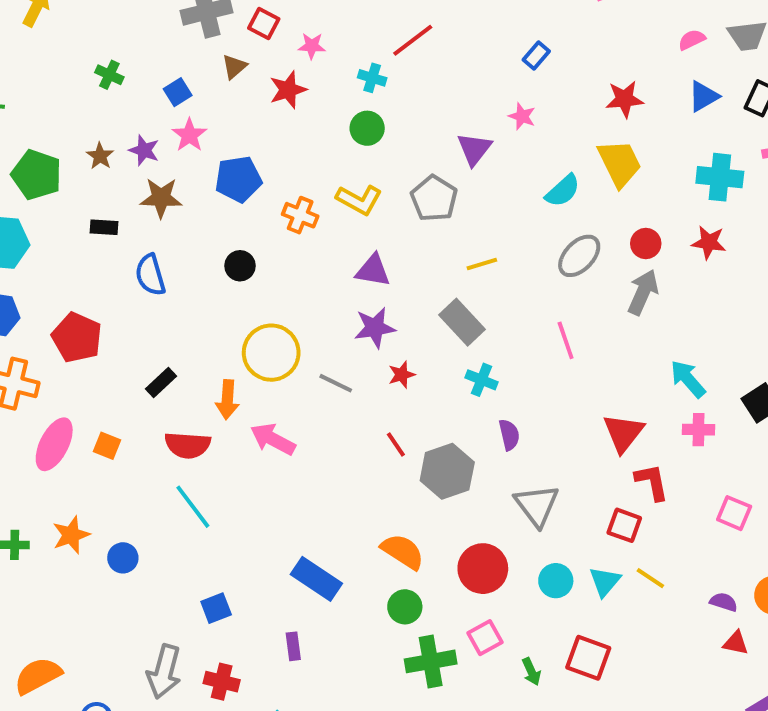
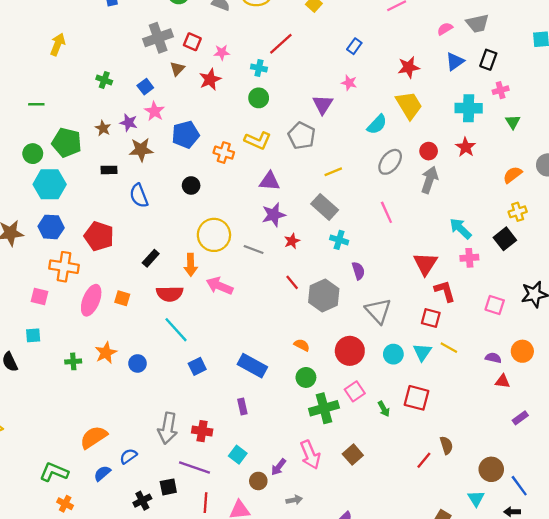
red star: (709, 242) -> (466, 147), turned 30
orange semicircle: (403, 552) -> (302, 345), size x0.6
blue square: (216, 608) -> (197, 366), moved

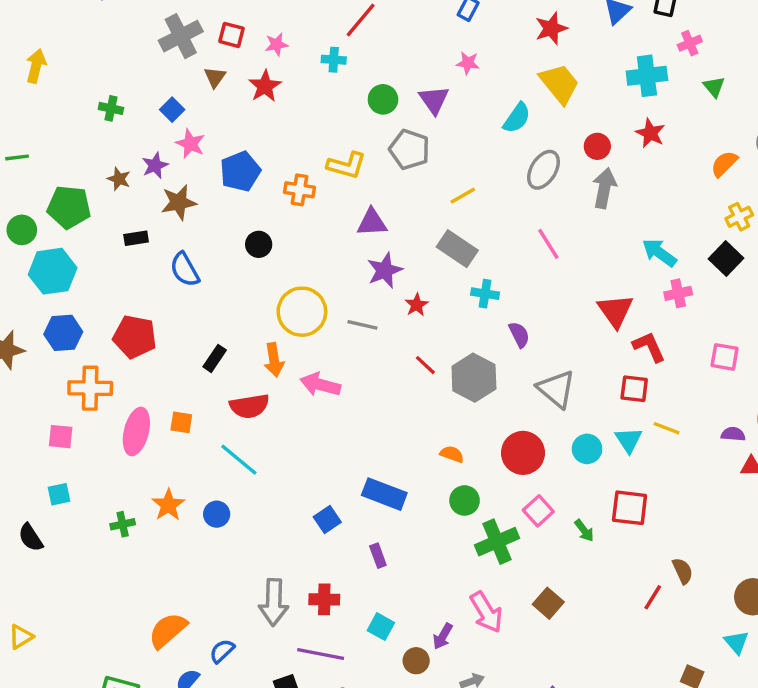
green circle: (259, 98) -> (383, 99), moved
purple star: (129, 123) -> (155, 165), turned -30
cyan line: (176, 330) -> (239, 460), moved
blue square: (197, 366) -> (327, 520), moved

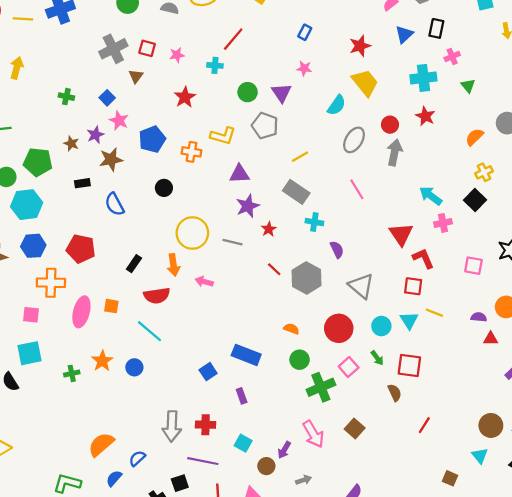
red star: (265, 86) -> (185, 97), moved
pink arrow: (320, 385) -> (204, 282), size x0.7
cyan square: (59, 494) -> (30, 353), size x1.6
green arrow: (584, 530) -> (377, 358), moved
brown semicircle: (683, 571) -> (395, 393), moved

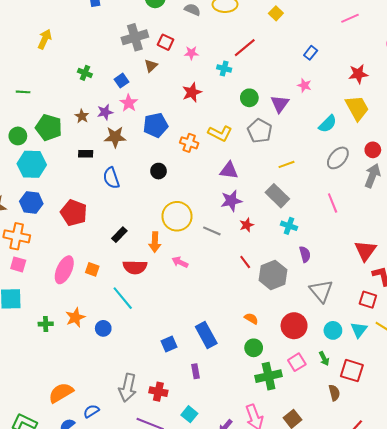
orange cross: (51, 283) -> (17, 236), moved
blue rectangle: (246, 355) -> (206, 335), turned 30

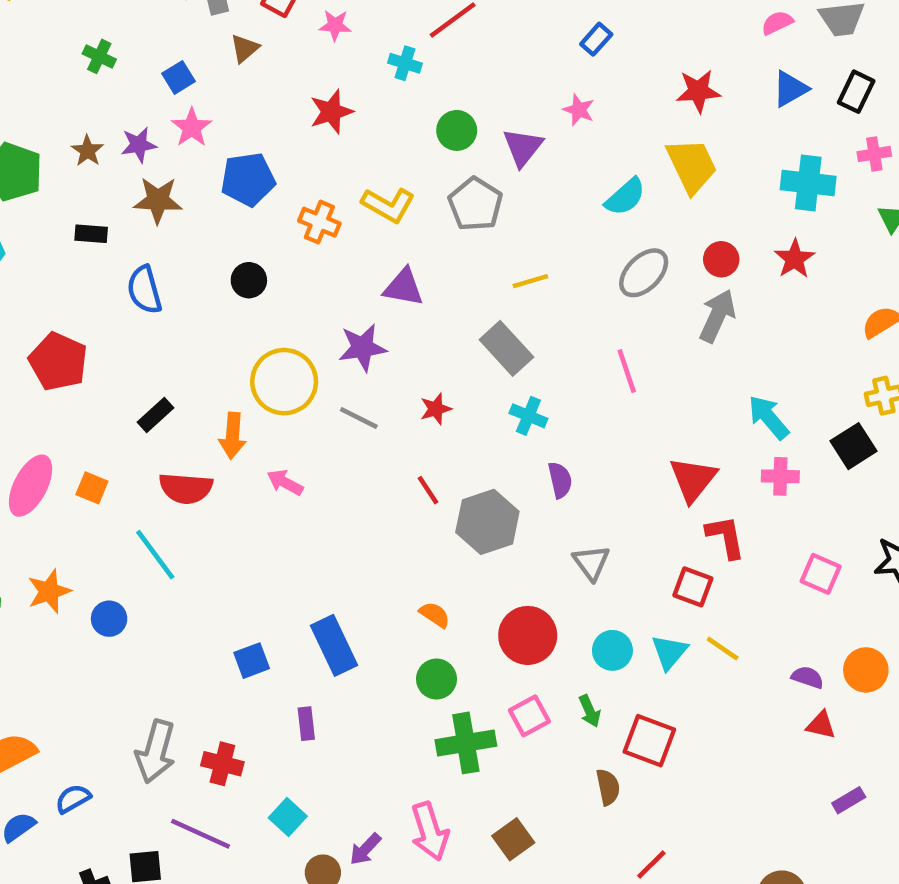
purple star: (231, 201) -> (362, 348), moved
gray triangle: (321, 291) -> (591, 563), size x0.7

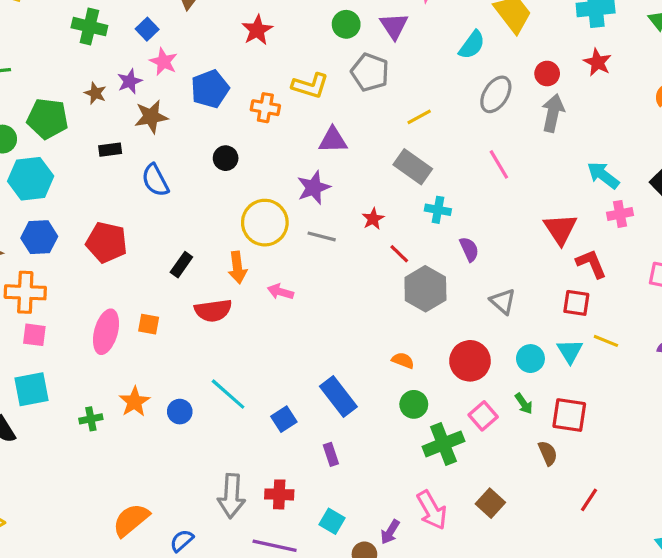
green cross: (99, 56) -> (89, 27), size x1.5
red line: (428, 490) -> (399, 254), moved
cyan line: (155, 555) -> (228, 394), moved

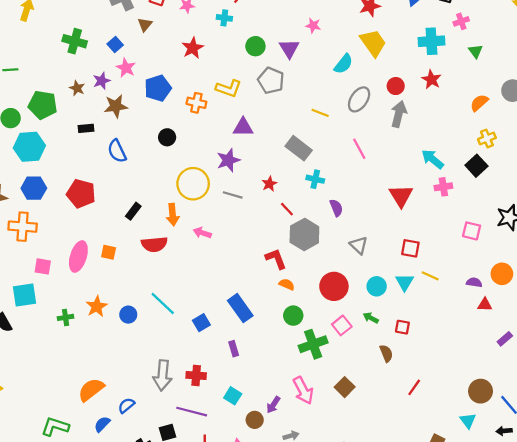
yellow line: (419, 117) -> (320, 113), moved, turned 48
red L-shape: (591, 264) -> (276, 259), moved
pink square: (34, 335) -> (43, 266), moved
green arrow: (524, 404) -> (371, 318), turned 152
red square: (569, 415) -> (402, 327), size x0.6

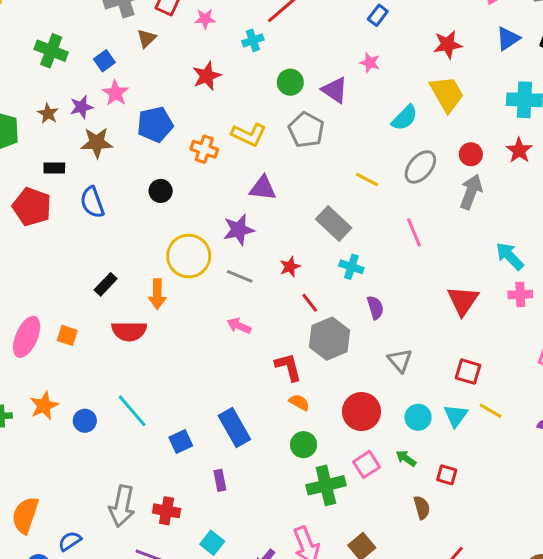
cyan cross: (224, 18) -> (253, 40), turned -32
purple triangle: (289, 49) -> (335, 90), turned -30
red pentagon: (81, 194) -> (32, 207), moved
pink arrow: (202, 233) -> (239, 326), moved
orange semicircle: (91, 390) -> (25, 515), turned -40

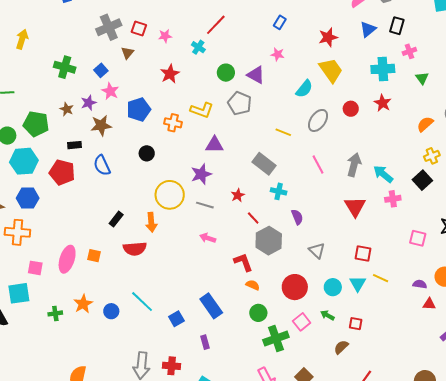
cyan cross: (253, 40) -> (198, 47), turned -32
gray arrow: (471, 192) -> (354, 165), moved
brown semicircle: (422, 508) -> (341, 347), turned -112

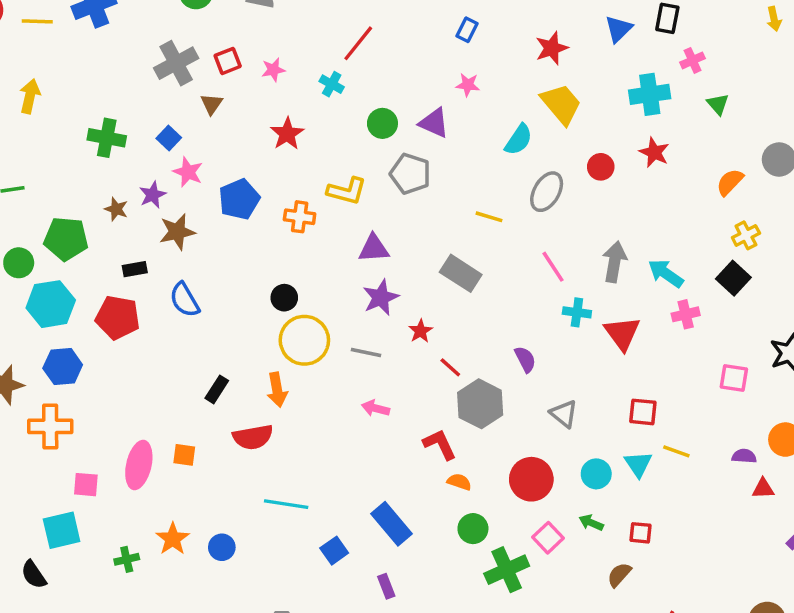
red square: (139, 29) -> (228, 61), turned -35
black circle: (147, 153) -> (284, 298), moved
purple star: (201, 174) -> (381, 298), moved
cyan cross: (279, 191) -> (577, 312), moved
cyan line: (142, 302) -> (286, 504), moved, turned -30

